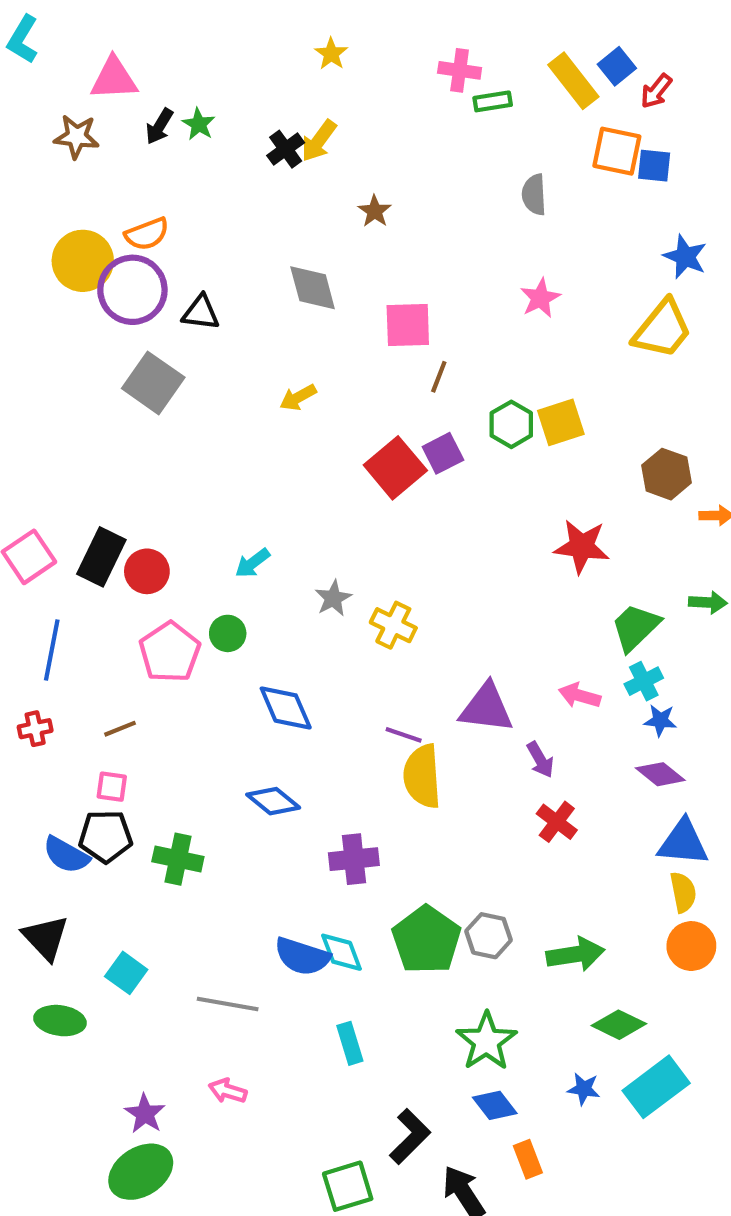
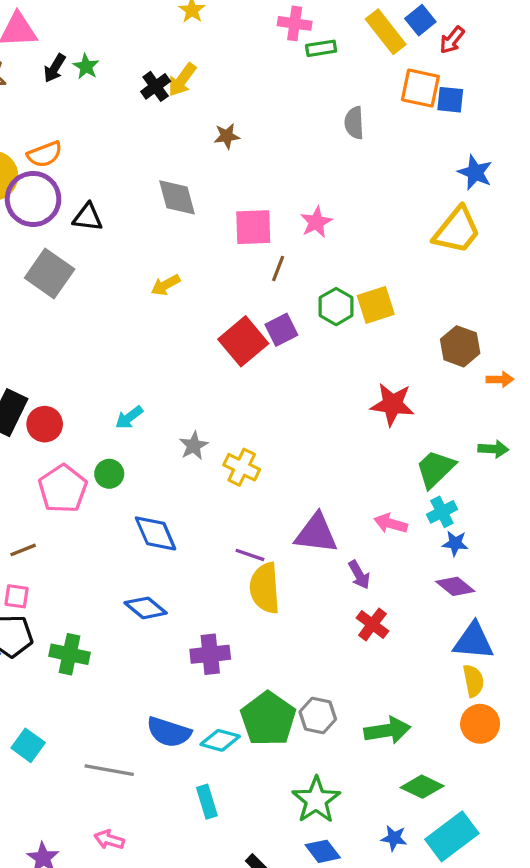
brown star: (375, 211) -> (227, 136), turned 30
pink star: (540, 298) -> (316, 222), moved
cyan diamond: (342, 952) -> (220, 740), moved, turned -54

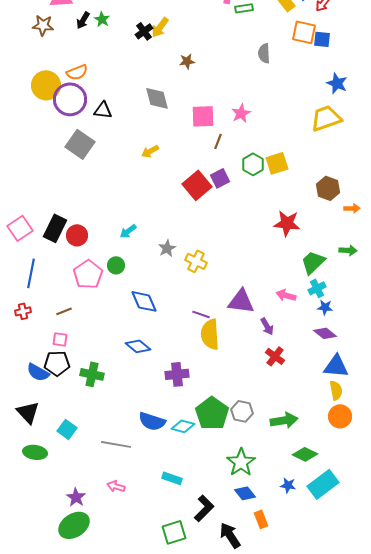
yellow trapezoid: (457, 230) -> (326, 118), turned -148
cyan rectangle: (207, 802) -> (172, 478), moved, turned -54

